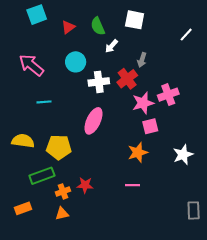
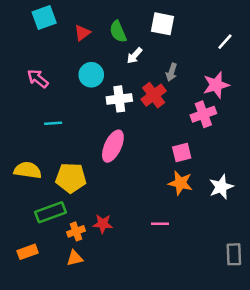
pink arrow: (31, 65) -> (38, 79), size x0.7
pink star: (143, 103) -> (216, 85), moved
orange star: (138, 152) -> (180, 183), moved, turned 30

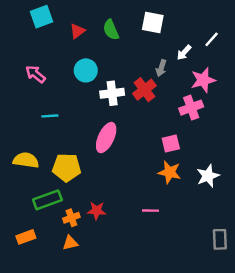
white arrow: (135, 56) -> (184, 52), moved

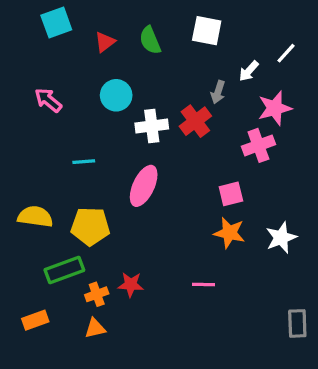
cyan line: (50, 116) -> (84, 162), moved

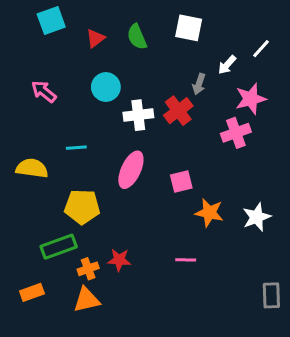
pink square: (231, 194) -> (181, 182), moved
yellow semicircle: (35, 217) -> (32, 168), moved
orange triangle: (95, 328) -> (87, 300), size x1.4

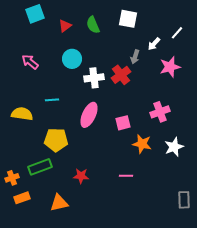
pink cross: (236, 133) -> (160, 112), moved
orange cross: (88, 269) -> (12, 178), moved

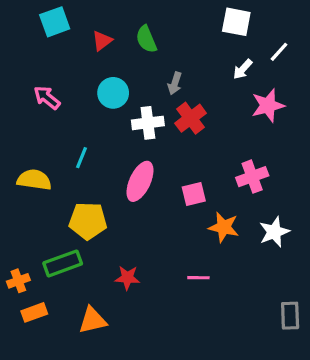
white square: (128, 19) -> (236, 22), moved
gray arrow: (135, 57) -> (175, 83), moved
cyan line: (52, 100) -> (82, 158), turned -64

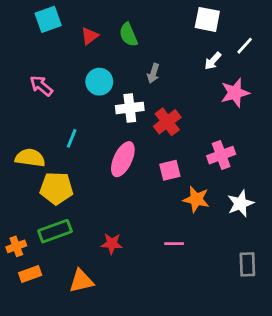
red cross: (191, 118) -> (167, 122), moved
yellow pentagon: (88, 221) -> (56, 188), moved
gray rectangle: (290, 316) -> (247, 264), moved

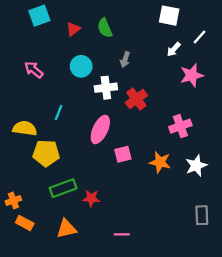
pink square: (170, 170) -> (123, 154), moved
green rectangle: (55, 231) -> (63, 188), moved
pink line: (174, 244) -> (122, 234), moved
orange rectangle: (30, 274) -> (25, 223), turned 48

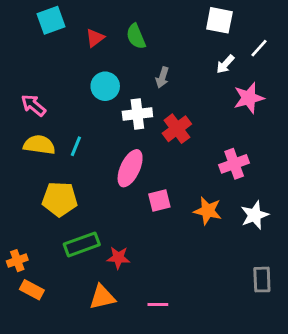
pink arrow: (34, 70) -> (33, 105), moved
yellow semicircle: (25, 128) -> (39, 145), moved
orange triangle: (66, 229) -> (102, 297), moved

